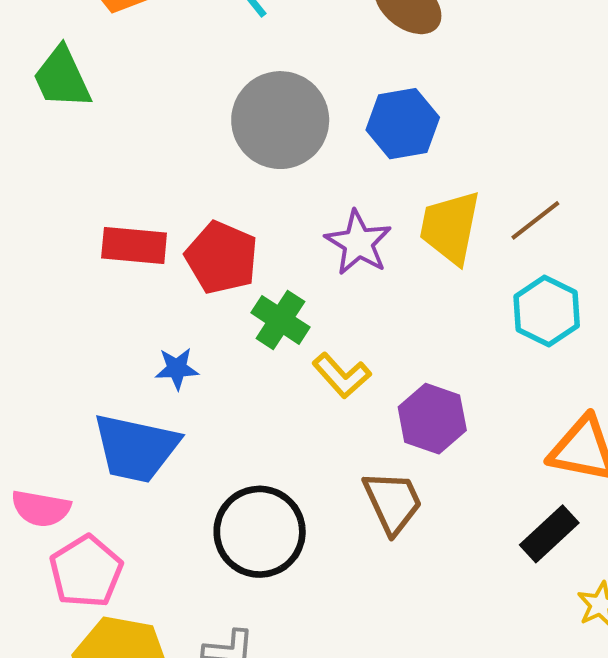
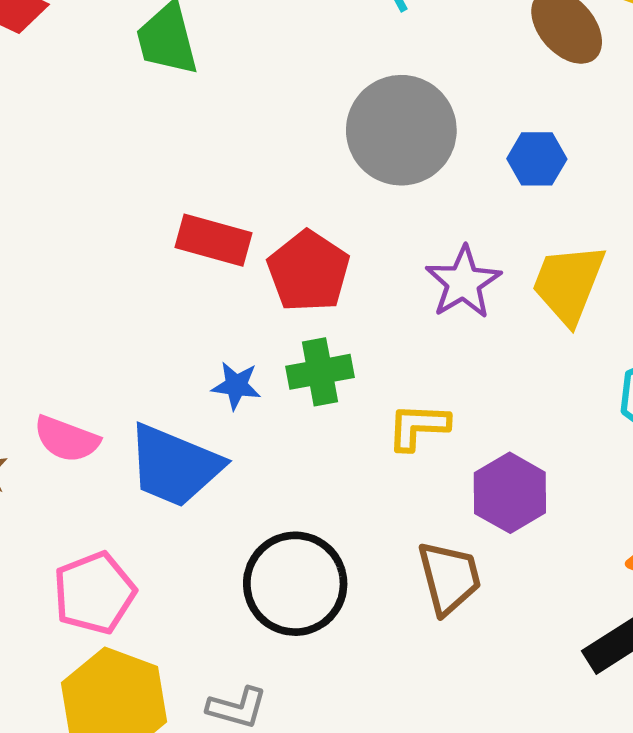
blue hexagon: (403, 124) -> (537, 159), size x0.7
green cross: (280, 320) -> (320, 372), moved, turned 36
yellow L-shape: (342, 375) -> (418, 427), turned 124
pink semicircle: (41, 508) -> (67, 439), moved

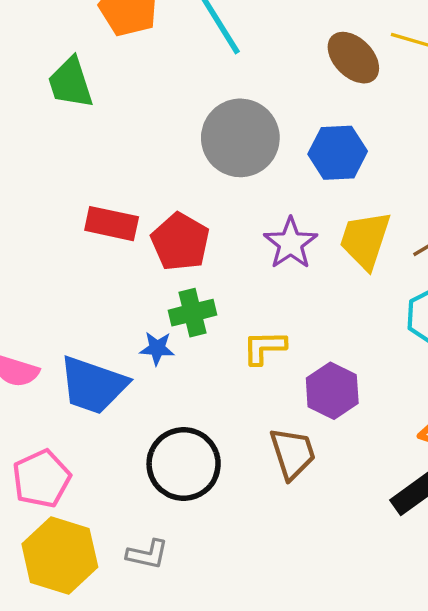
blue hexagon: (537, 159) -> (338, 153), size x1.4
blue star: (236, 386) -> (157, 348), moved

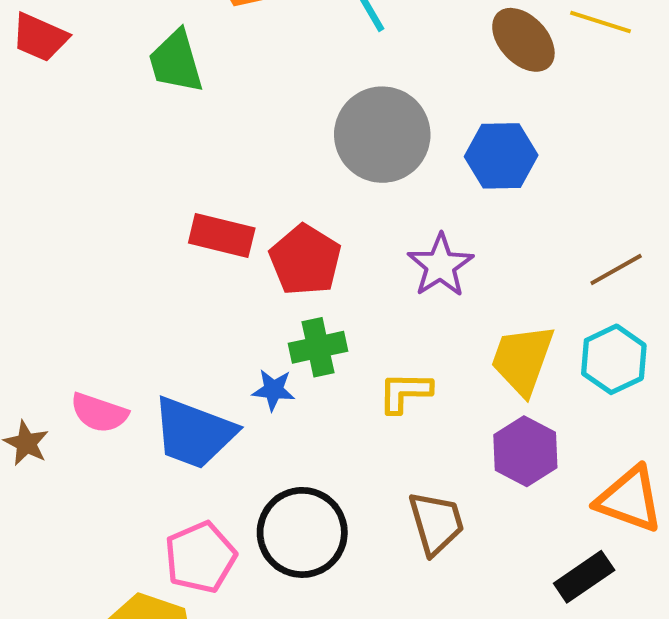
yellow trapezoid: (365, 240) -> (522, 360), moved
purple hexagon: (332, 391) -> (525, 451), moved
pink pentagon: (41, 479) -> (200, 557), moved

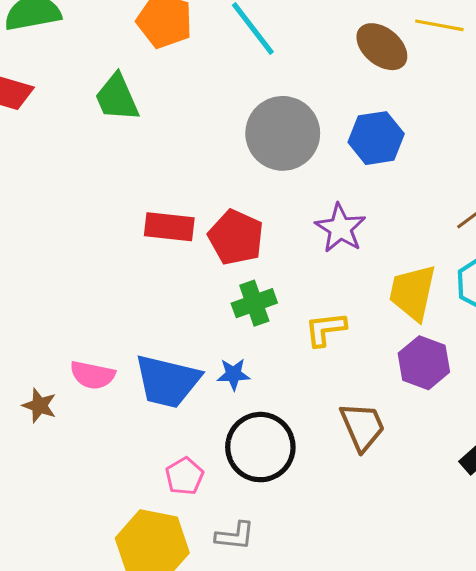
blue star: (273, 390) -> (233, 374), moved
pink pentagon: (200, 557) -> (184, 476), size x0.7

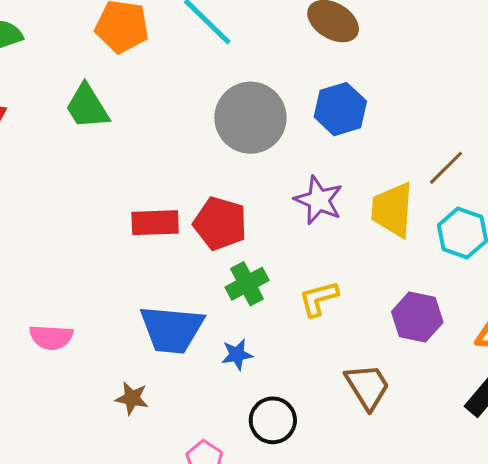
yellow trapezoid: (413, 293) -> (392, 210), moved
pink semicircle: (93, 375) -> (51, 337), moved
blue trapezoid: (167, 381) -> (172, 329), moved
brown star: (39, 406) -> (132, 398), moved
black circle: (260, 447) -> (273, 420), size x0.7

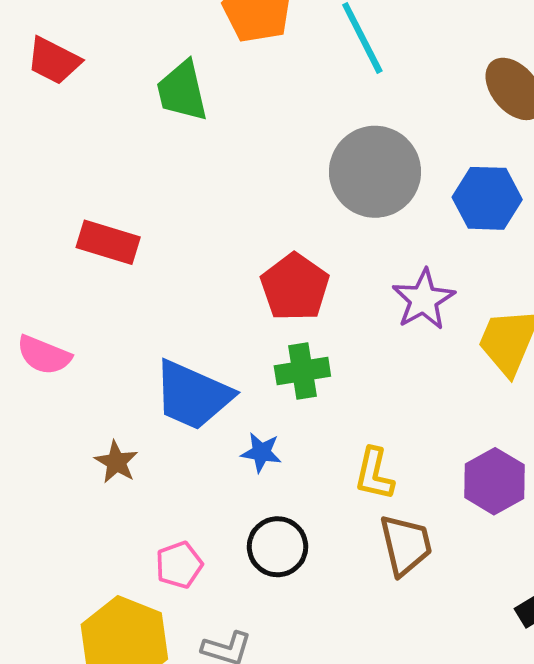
red rectangle: (155, 223) -> (108, 242), moved
yellow L-shape: (319, 299) -> (374, 474), moved, turned -81

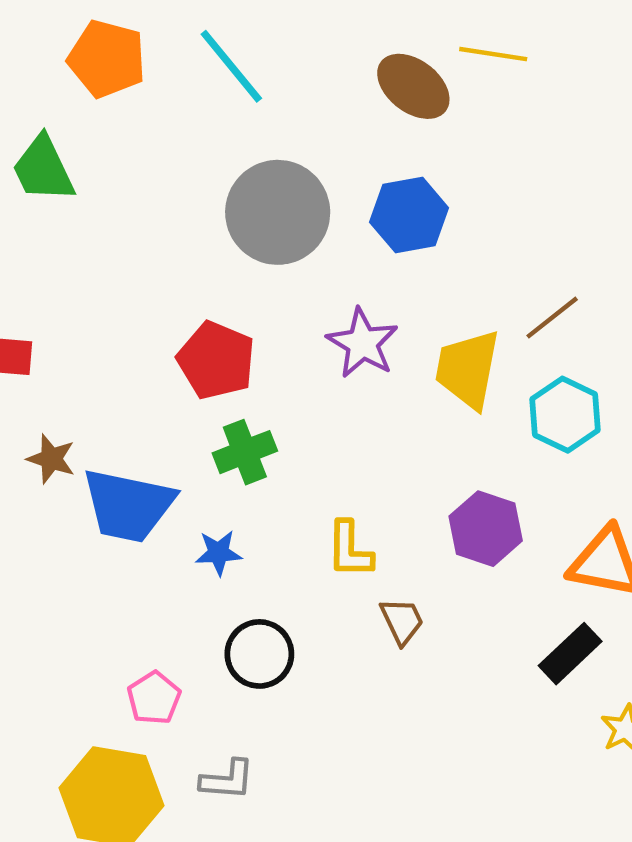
brown star: (116, 462) -> (51, 459), moved
brown trapezoid: (406, 545) -> (402, 621), size x0.7

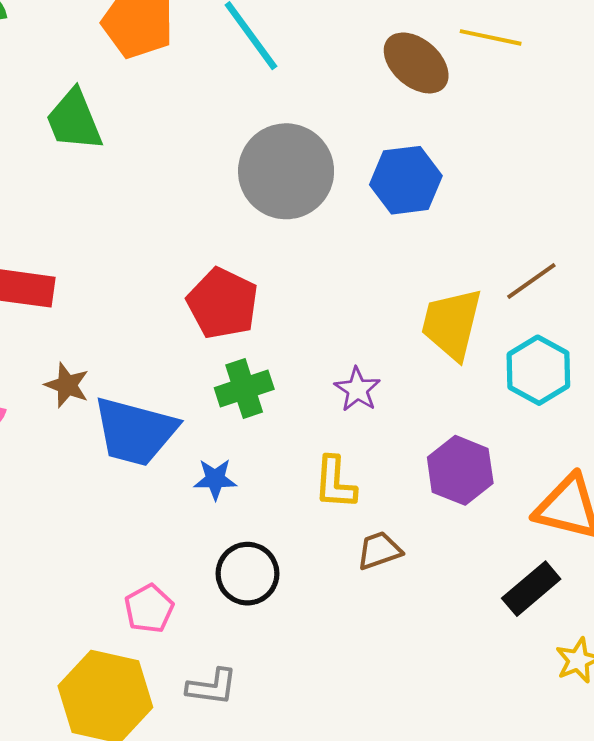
purple star: (363, 343) -> (357, 389), moved, size x0.7
brown trapezoid: (402, 621) -> (379, 550), turned -87

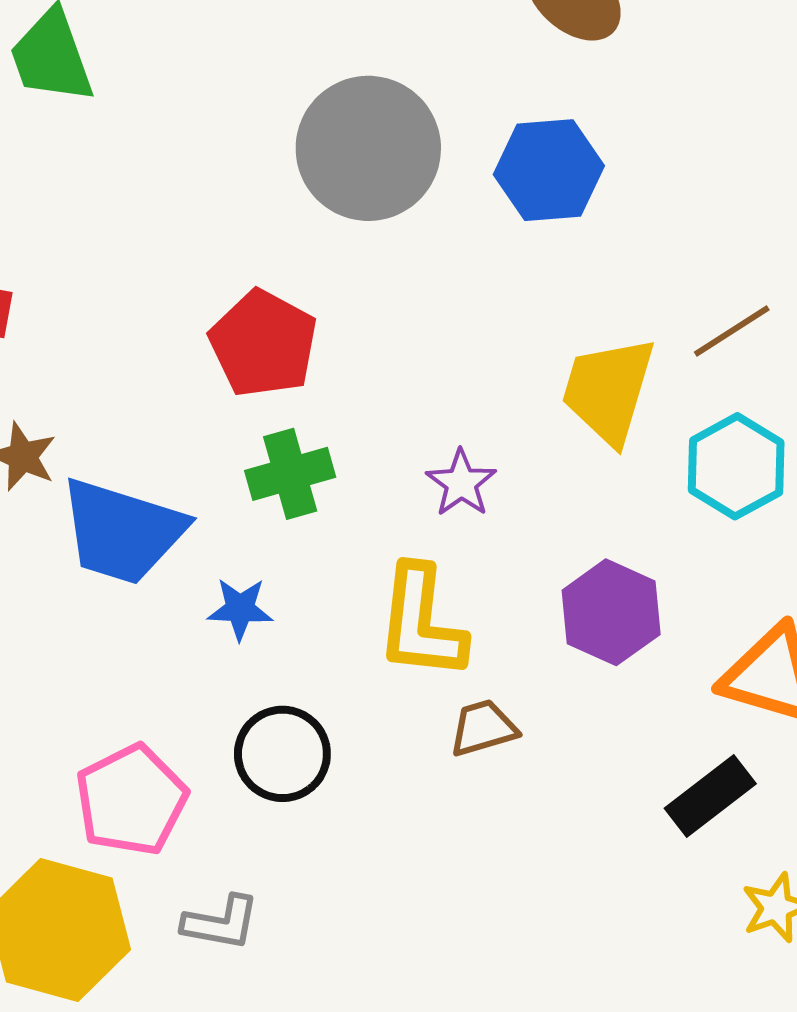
yellow L-shape: (335, 483) -> (421, 623), size x1.4
pink pentagon: (149, 609) -> (131, 800), size x1.5

